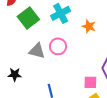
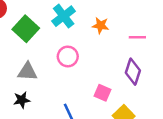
gray triangle: (37, 51) -> (27, 72), moved
pink square: (90, 82) -> (103, 93), moved, turned 32

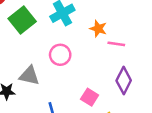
pink line: (137, 37) -> (116, 44), moved
gray triangle: (27, 72) -> (29, 76), moved

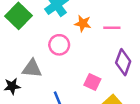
orange star: (98, 29) -> (83, 23), moved

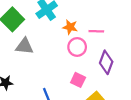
pink circle: (59, 45) -> (77, 47), moved
gray triangle: (32, 68) -> (24, 46), moved

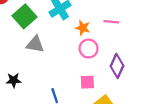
pink line: (96, 31) -> (111, 22), moved
pink square: (78, 80) -> (87, 82), turned -32

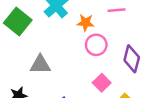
gray triangle: (35, 44) -> (40, 64), moved
pink square: (87, 82) -> (102, 83), turned -32

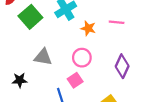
pink circle: (96, 45) -> (82, 58), moved
pink square: (102, 83) -> (75, 80), moved

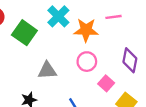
orange star: (88, 28) -> (86, 30), size x1.5
pink square: (75, 80) -> (106, 83), moved

